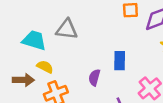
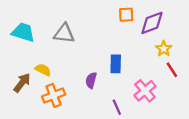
cyan trapezoid: (34, 40) -> (23, 32), moved
brown arrow: (23, 80) -> (22, 83), turned -54

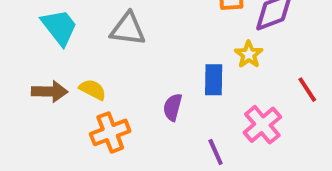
cyan trapezoid: (23, 32) -> (59, 27), turned 35
yellow star: (164, 49) -> (249, 54), moved
brown arrow: (22, 83) -> (50, 92), moved, turned 54

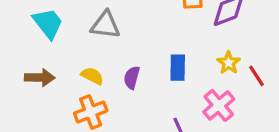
yellow star: (249, 54) -> (229, 63), moved
yellow semicircle: (93, 90) -> (92, 76), moved
purple semicircle: (173, 107) -> (132, 78), moved

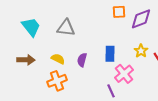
pink cross: (219, 105) -> (124, 74), moved

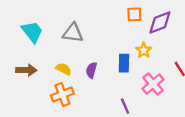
yellow star: (141, 51) -> (144, 50), moved
pink cross: (124, 74) -> (153, 84), moved

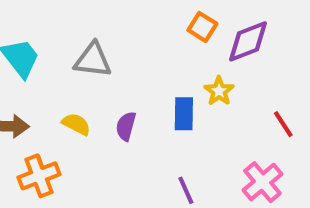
orange square: (134, 14) -> (202, 27), turned 35
pink cross: (153, 84) -> (262, 182), moved
orange cross: (62, 94) -> (39, 176), moved

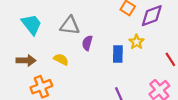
purple semicircle: (126, 126) -> (87, 43), moved

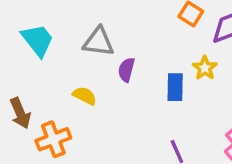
brown arrow: (26, 60) -> (20, 113), moved, turned 66

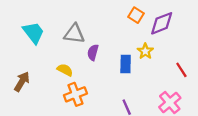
brown arrow: (20, 113) -> (22, 82), turned -126
orange cross: (53, 139) -> (75, 94), moved

